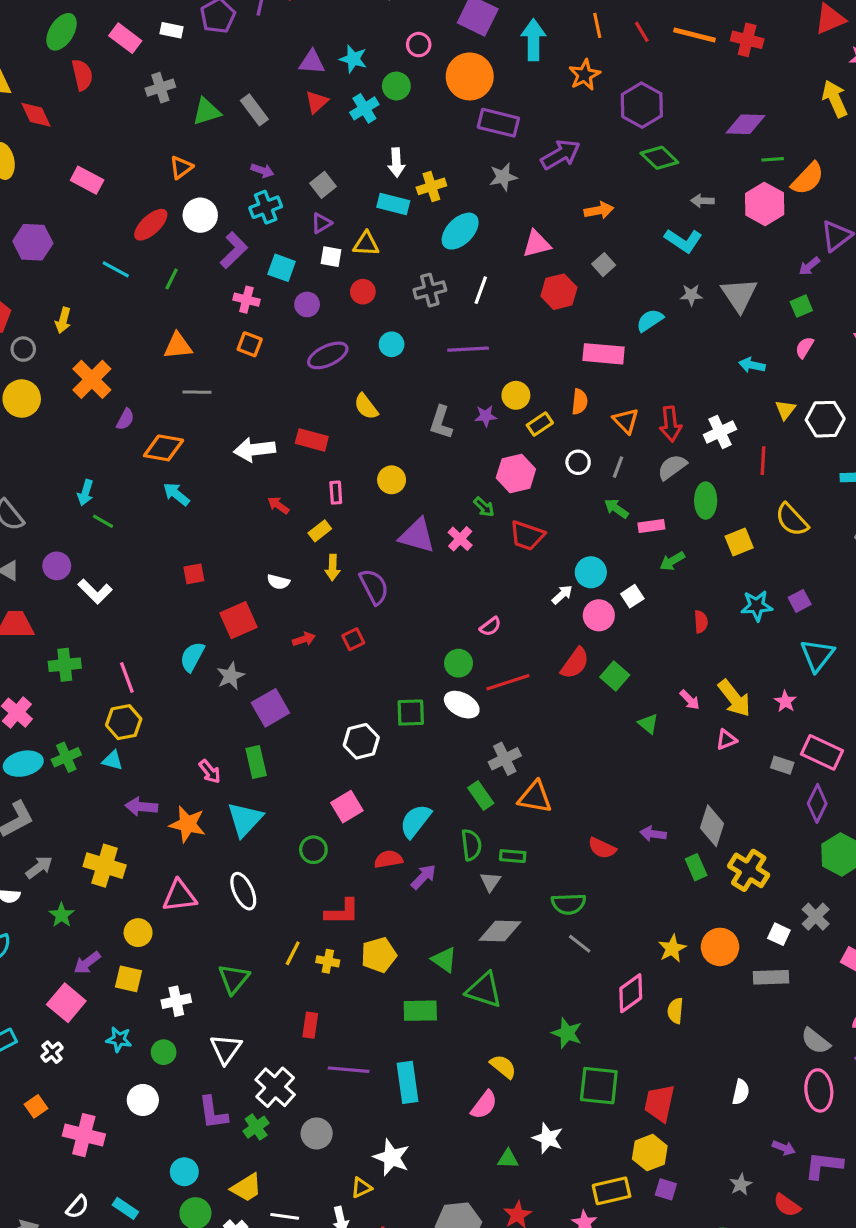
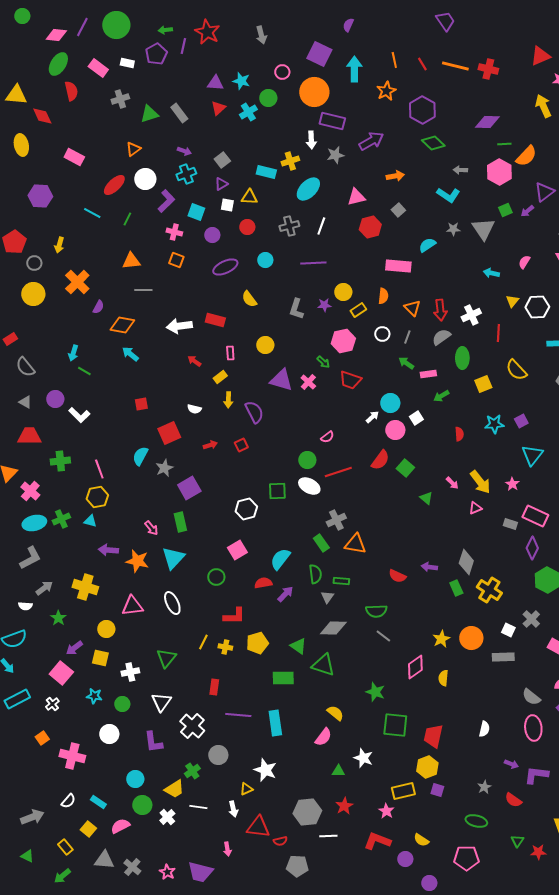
white arrow: (396, 163) -> (311, 140), moved
green square: (801, 306) -> (505, 210), moved
green cross: (256, 1127) -> (192, 771), moved

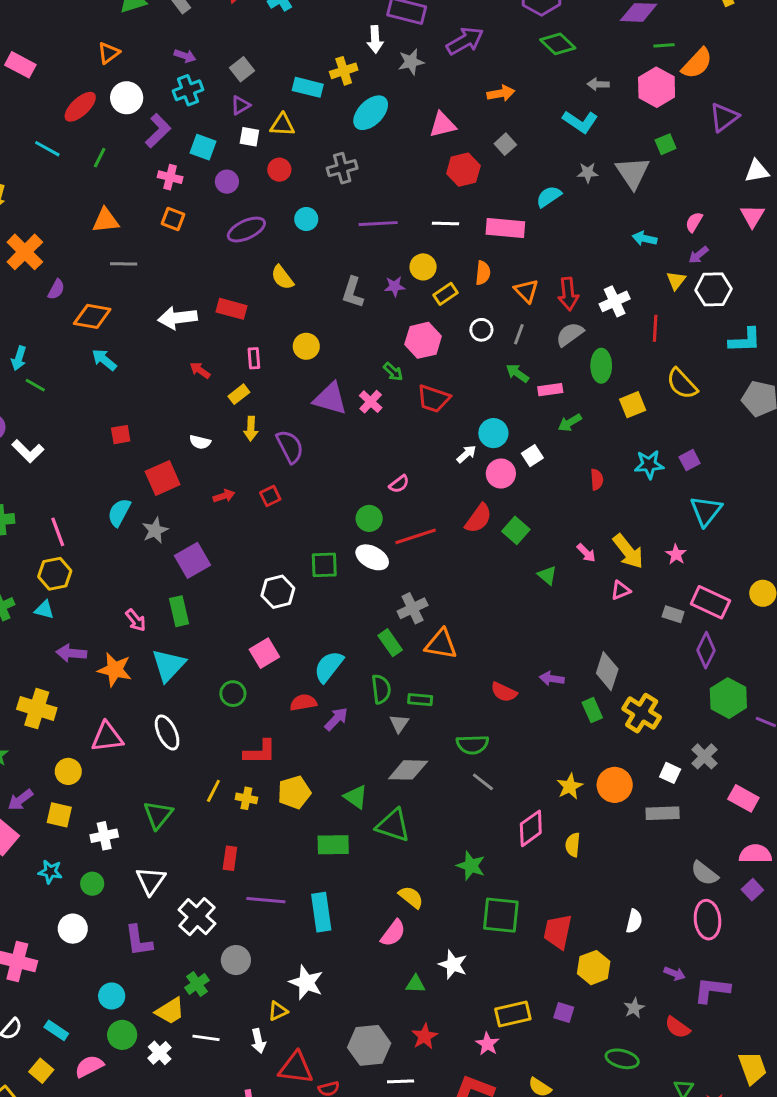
purple arrow: (527, 211) -> (698, 255), moved
white line: (321, 226) -> (445, 224), moved, turned 72
yellow hexagon: (427, 767) -> (594, 968), moved

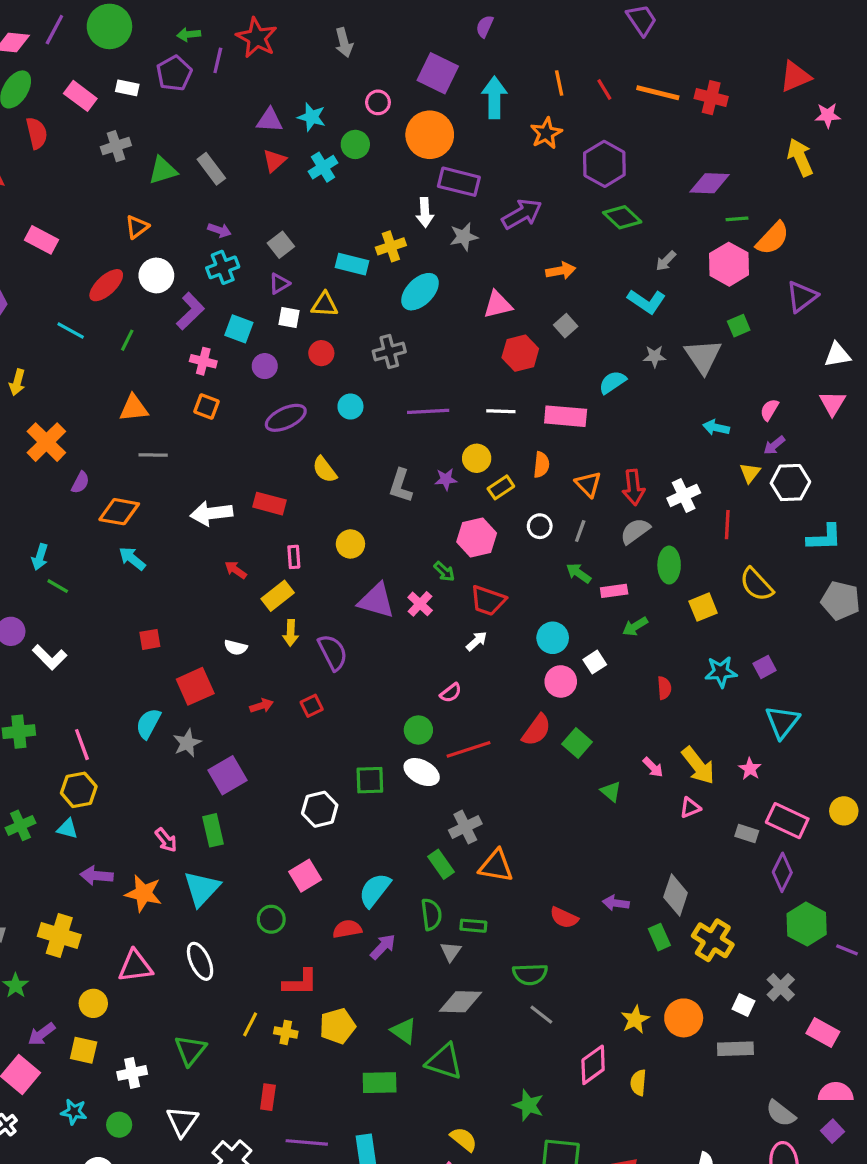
gray arrow: (598, 84) -> (666, 261), turned -48
yellow rectangle: (239, 394) -> (278, 596), size x1.4
white arrow: (466, 454) -> (477, 641), moved

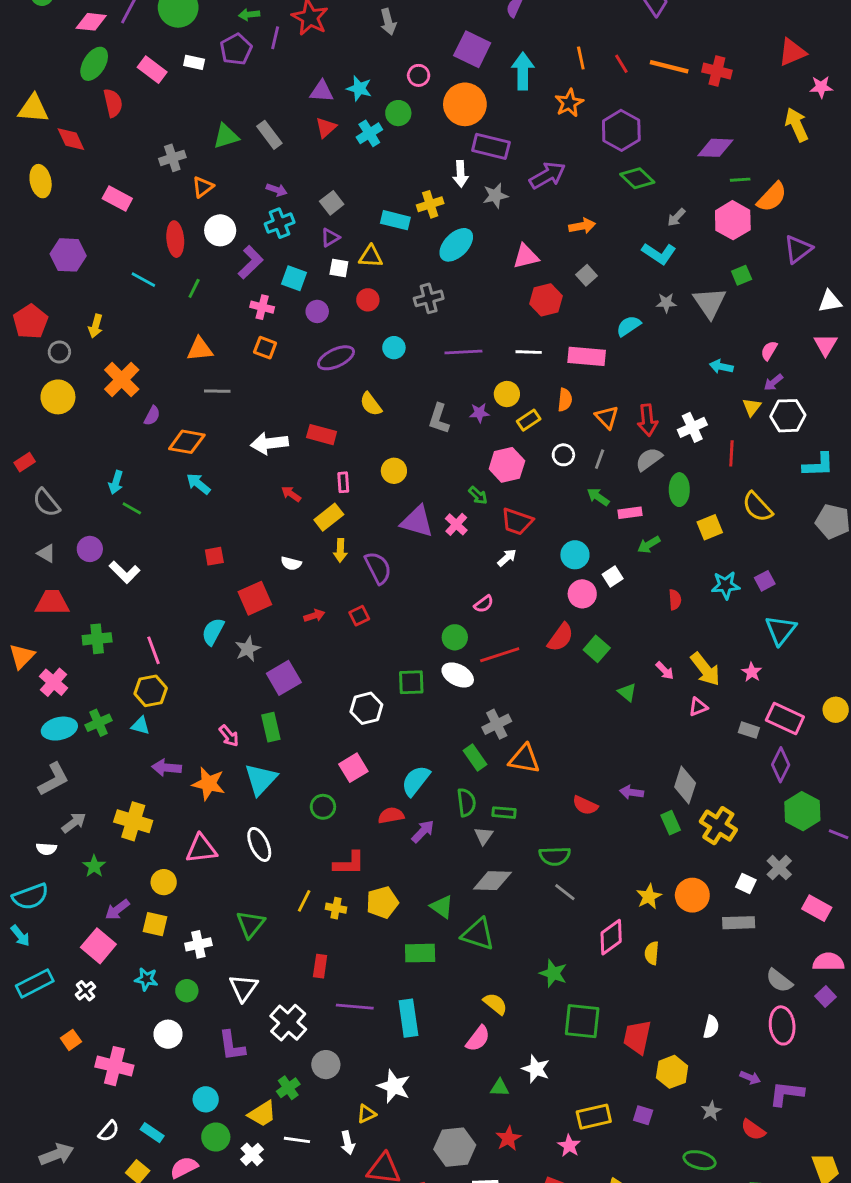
gray cross: (116, 146) -> (172, 158), moved
red ellipse: (106, 285) -> (175, 239), turned -52

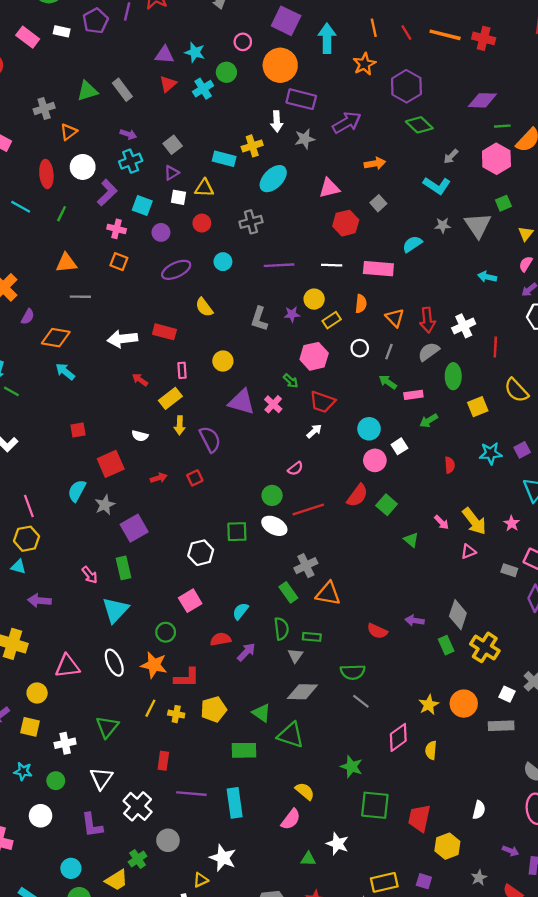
yellow triangle: (752, 407) -> (526, 234), moved
cyan semicircle: (416, 781) -> (240, 611), size x0.7
orange star: (209, 784) -> (154, 665), moved

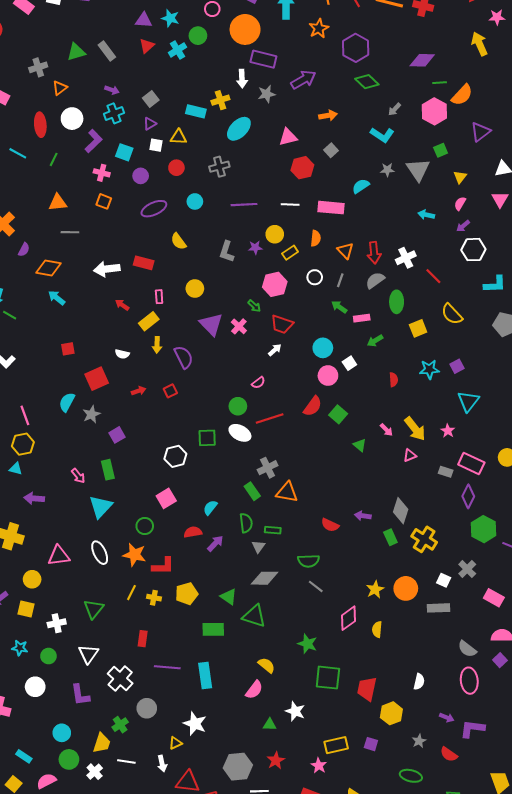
red line: (495, 347) -> (433, 276), turned -48
purple triangle: (242, 402) -> (211, 324), turned 30
purple square: (134, 528) -> (117, 435), size x0.7
yellow trapezoid: (117, 880) -> (102, 743), turned -40

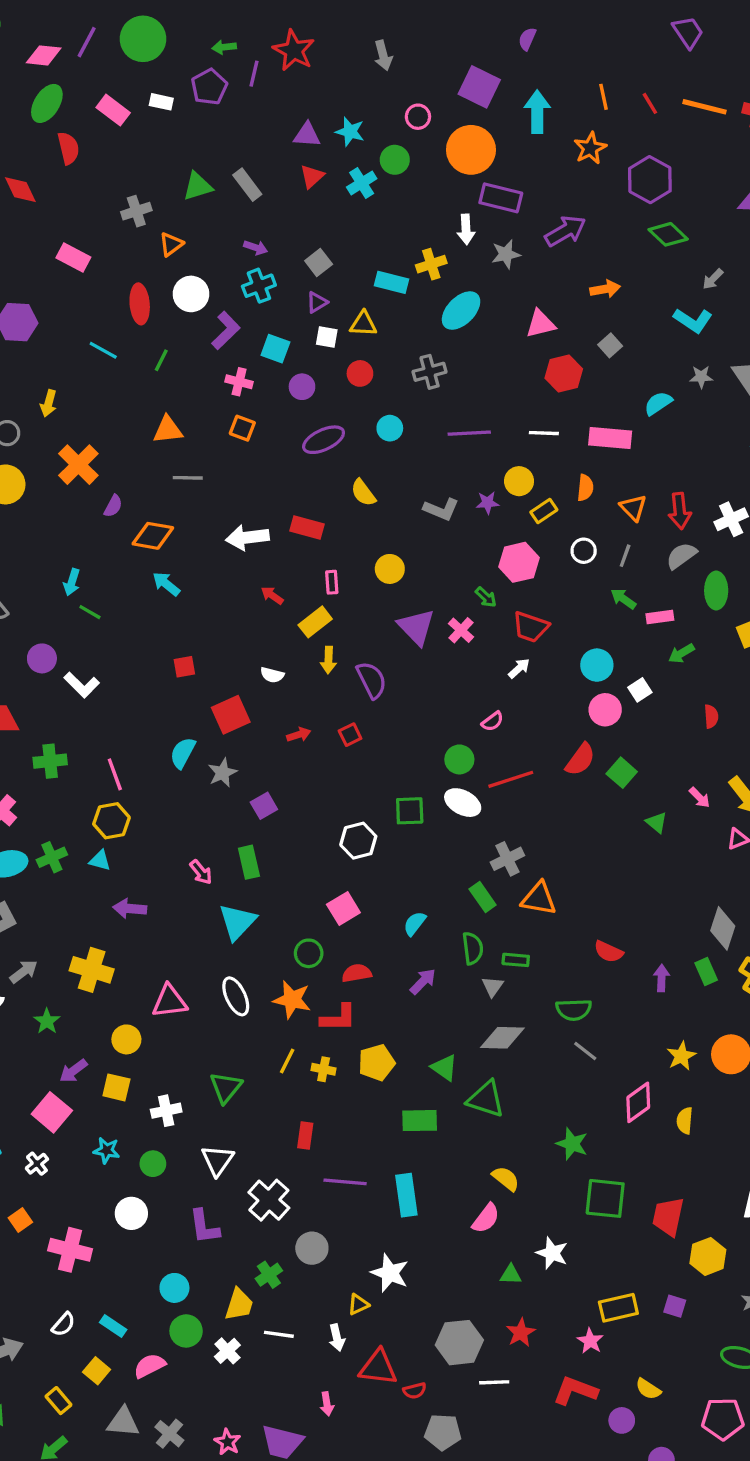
gray L-shape: (227, 252) -> (441, 509), turned -85
purple arrow: (363, 516) -> (661, 978), moved, turned 84
red semicircle: (193, 532) -> (357, 973), moved

